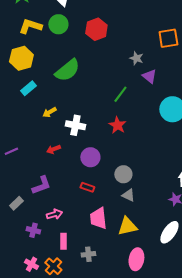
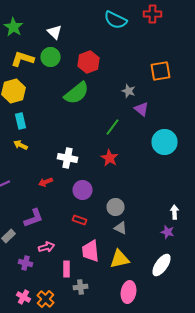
green semicircle: (67, 70) -> (76, 93), moved
cyan rectangle: (28, 88) -> (20, 121), turned -63
yellow arrow: (49, 112) -> (20, 145), moved, turned 56
pink rectangle: (63, 241) -> (66, 269), moved

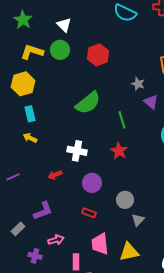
green semicircle: (76, 93) -> (88, 103), moved
green line: (112, 127) -> (122, 120), turned -54
gray triangle: (120, 228) -> (138, 220), moved, turned 48

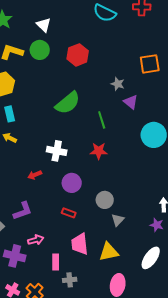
red star: (119, 151) -> (99, 151), turned -30
purple cross: (35, 256) -> (15, 256), size x1.5

